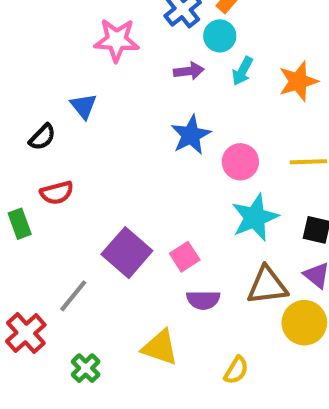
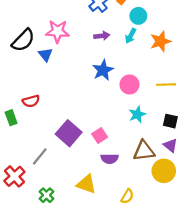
cyan circle: (220, 36) -> (138, 16), moved
pink star: (117, 40) -> (58, 31), moved
black semicircle: (42, 137) -> (23, 40), moved, size x1.6
cyan star: (255, 217) -> (137, 114), size x0.7

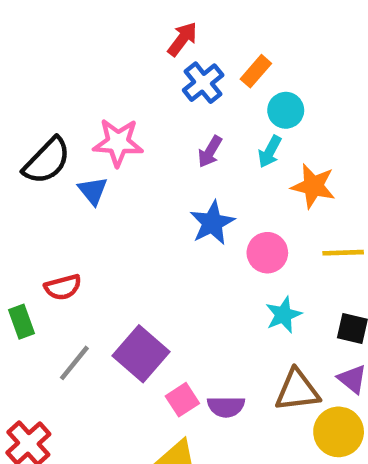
purple arrow: (102, 36) -> (210, 152), turned 128
orange star: (160, 41) -> (313, 186), moved, turned 30
pink square: (100, 135) -> (182, 400), moved
gray line: (40, 156) -> (74, 363), moved

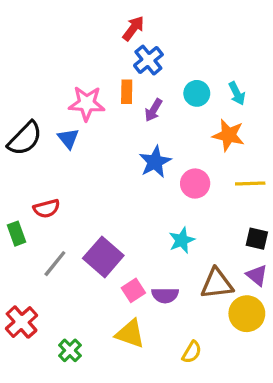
orange rectangle: (256, 71) -> (127, 92), moved, turned -40
cyan circle: (286, 110) -> (197, 93), moved
cyan arrow: (270, 152) -> (237, 93), moved, turned -55
black semicircle: (47, 161) -> (25, 138), moved
cyan star: (283, 315) -> (182, 240), moved

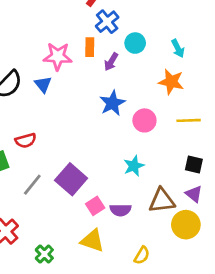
cyan circle: (197, 93) -> (135, 43), moved

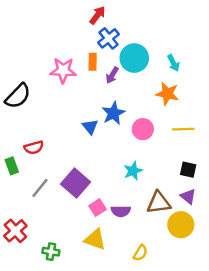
cyan circle: (135, 43) -> (134, 58), size x1.5
blue triangle: (43, 84) -> (90, 127), moved
green cross: (44, 254) -> (51, 252), turned -35

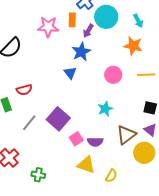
blue star: (113, 113) -> (81, 52), moved
brown triangle: (159, 203) -> (126, 135), turned -30
yellow triangle: (95, 239) -> (86, 165), moved

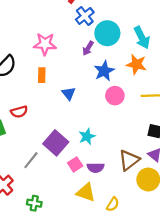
orange rectangle: (72, 20) -> (42, 75), moved
cyan arrow: (138, 21) -> (142, 38), size x1.5
blue star: (81, 52) -> (104, 71), moved
cyan star: (105, 109) -> (87, 136), moved
gray line: (29, 123) -> (31, 160), moved

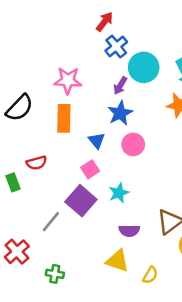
blue star: (104, 71) -> (120, 113), moved
orange rectangle: (42, 75) -> (64, 118), size x1.5
pink circle: (115, 96) -> (133, 144), moved
pink square: (75, 164) -> (90, 169), moved

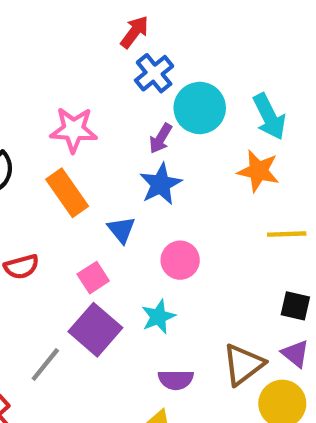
orange rectangle: (64, 118) -> (67, 193), turned -36
pink circle: (133, 144) -> (180, 260), moved
pink square: (90, 169) -> (93, 278), moved

